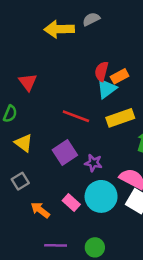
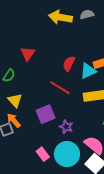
red semicircle: (102, 71) -> (69, 64), moved
orange arrow: (40, 210) -> (14, 120), moved

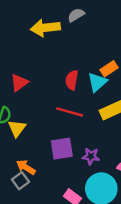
red triangle: (28, 54) -> (19, 83), turned 35
yellow triangle: (15, 100) -> (17, 128), moved, turned 35
purple square: (46, 114) -> (62, 149), turned 30

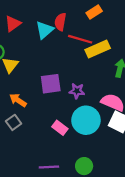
cyan triangle: (97, 82) -> (45, 30), moved
red line: (70, 112) -> (80, 39), moved
gray square: (20, 181) -> (14, 122), moved

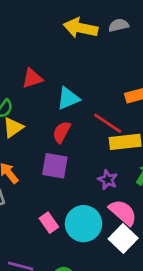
red semicircle: (60, 22) -> (62, 132), moved
purple star: (77, 91) -> (108, 180), moved

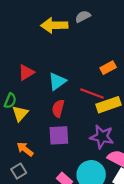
purple star: (108, 180) -> (102, 137), size x1.5

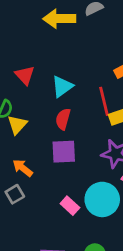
red triangle: (26, 72) -> (25, 75), turned -42
red line: (92, 94) -> (104, 101), turned 55

